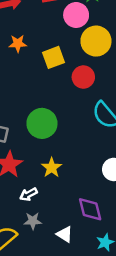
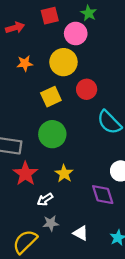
yellow circle: (96, 41) -> (63, 62), moved
yellow square: (53, 57) -> (51, 97), moved
purple diamond: (90, 209) -> (103, 195), moved

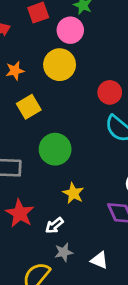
red circle: (87, 89) -> (110, 92), moved
yellow square: (51, 97) -> (29, 107), moved
red star: (25, 174) -> (20, 213), moved

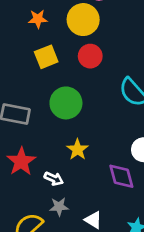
red circle: (110, 92) -> (90, 56), moved
white arrow: (54, 225) -> (54, 179), turned -126

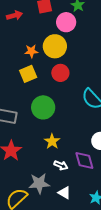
orange star: (38, 19) -> (31, 51), moved
white arrow: (54, 179) -> (61, 165), moved
gray star: (59, 207) -> (39, 183), size x1.5

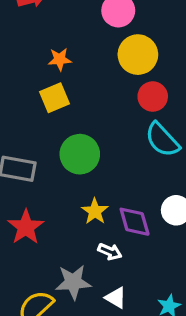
yellow circle: (55, 46) -> (138, 55), moved
red circle: (60, 73) -> (153, 97), moved
purple diamond: (84, 160) -> (135, 222), moved

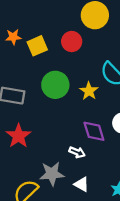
orange star: (60, 59) -> (13, 37), moved
red circle: (153, 97) -> (72, 42), moved
yellow star: (95, 211) -> (89, 91), moved

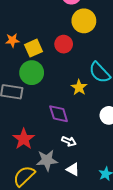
green circle: (55, 85) -> (32, 73), moved
purple diamond: (94, 131) -> (59, 114), moved
red star: (18, 136) -> (24, 139), moved

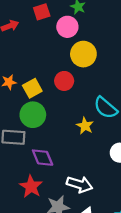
purple diamond: (59, 114) -> (43, 158), moved
white arrow: (69, 141) -> (80, 184), size x1.6

